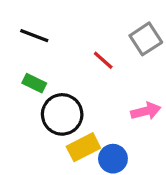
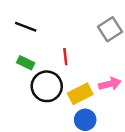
red line: (103, 60) -> (65, 57), moved, turned 42
yellow rectangle: (83, 147) -> (80, 94), moved

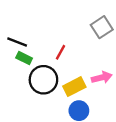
black line: (26, 27) -> (17, 42), moved
red line: (65, 57) -> (61, 52), turned 35

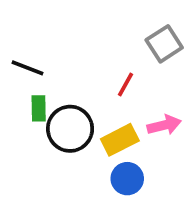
red line: (61, 52) -> (125, 84), moved
green rectangle: (24, 58) -> (39, 108), moved, turned 63

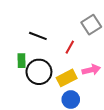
black line: (28, 68) -> (38, 36), moved

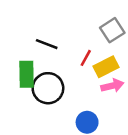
green rectangle: (22, 61) -> (26, 74), size x1.5
yellow rectangle: (67, 78) -> (106, 67), moved

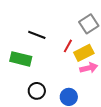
green rectangle: (26, 74) -> (21, 59), turned -75
black circle: (48, 88) -> (37, 91), moved, size x0.7

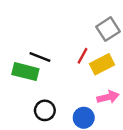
black line: (37, 35) -> (40, 57), moved
pink arrow: (89, 68) -> (108, 97), moved

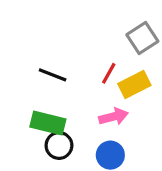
green rectangle: (25, 72) -> (48, 123), moved
pink arrow: (108, 97) -> (114, 117), moved

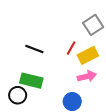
pink arrow: (114, 117) -> (87, 76), moved
black circle: (59, 145) -> (18, 95), moved

